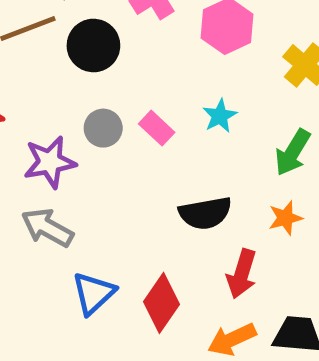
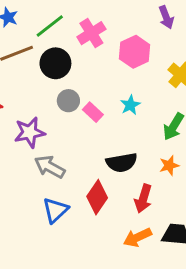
gray circle: (103, 128) -> (68, 101), moved
gray arrow: (47, 228) -> (50, 167), moved
red diamond: (161, 303) -> (97, 197), moved

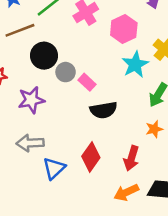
black circle: (55, 63) -> (44, 56), moved
cyan star: (130, 105) -> (135, 64), moved, size x1.5
black semicircle: (122, 163) -> (104, 110), moved
gray arrow: (50, 167) -> (30, 143), moved, turned -32

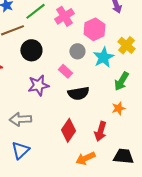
gray circle: (66, 72) -> (77, 51), moved
purple star: (31, 100) -> (38, 85), moved
blue triangle: (54, 168) -> (20, 150), moved
orange arrow: (126, 192) -> (85, 158), moved

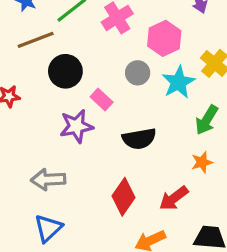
pink rectangle: (65, 71) -> (102, 99), moved
red arrow: (100, 131) -> (174, 198), turned 36

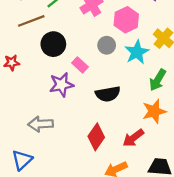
orange star: (202, 162) -> (154, 111), size x1.5
blue triangle: (48, 228) -> (22, 160), moved

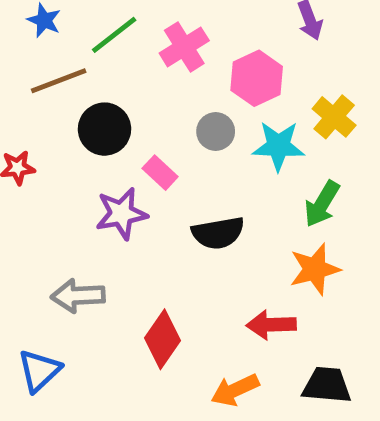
cyan star: (137, 52) -> (278, 146), turned 30
red diamond: (96, 137) -> (162, 339), moved
red arrow: (133, 138) -> (271, 325), turned 35

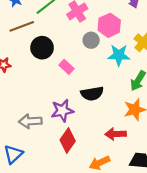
gray circle: (216, 131) -> (91, 40), moved
purple star: (121, 214) -> (62, 111), moved

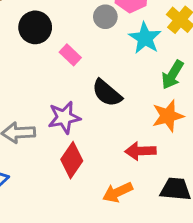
cyan star: (119, 55) -> (145, 38), turned 30
black semicircle: (92, 94) -> (107, 93), turned 50

